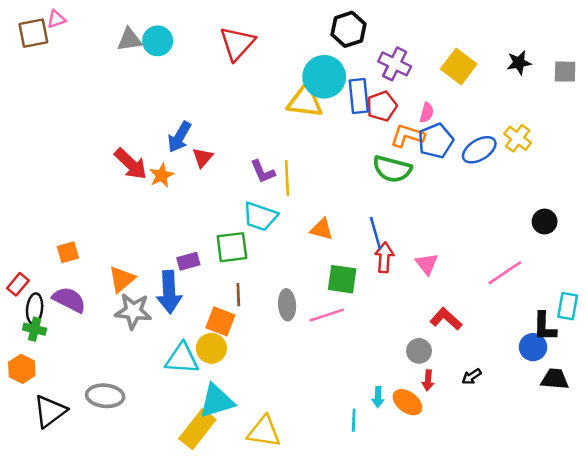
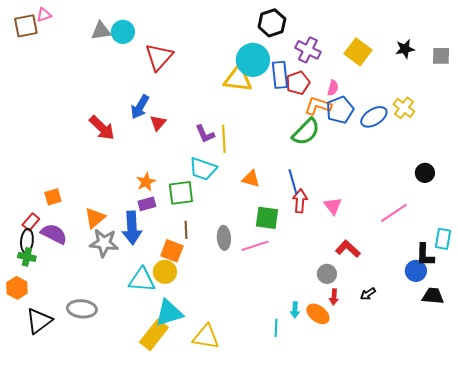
red triangle: (237, 43) -> (159, 57), moved
green semicircle: (392, 169) -> (306, 132), turned -60
orange star: (161, 175) -> (146, 182), moved
red rectangle: (18, 284) -> (31, 222), moved

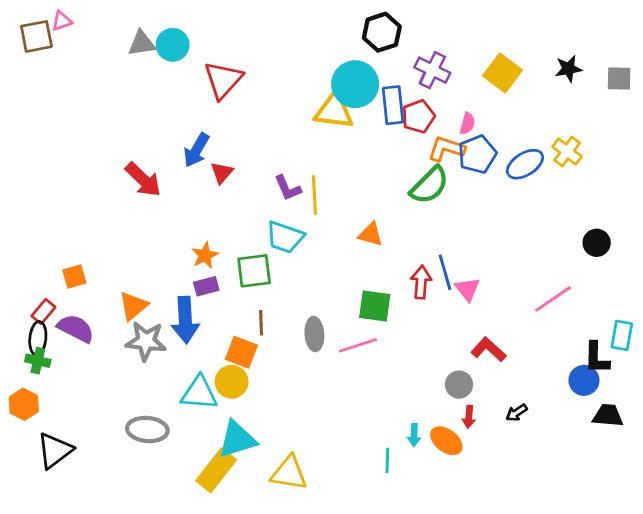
orange triangle: (251, 179) -> (371, 234), moved
blue line: (293, 182) -> (445, 272), moved
gray ellipse: (82, 309) -> (147, 429), moved

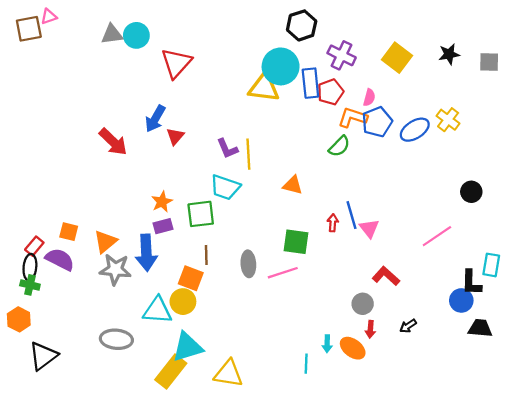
green semicircle: (430, 185) -> (339, 146), size x0.7
orange square: (74, 276) -> (69, 232), moved, turned 30
red arrow: (421, 282) -> (333, 223), size x0.7

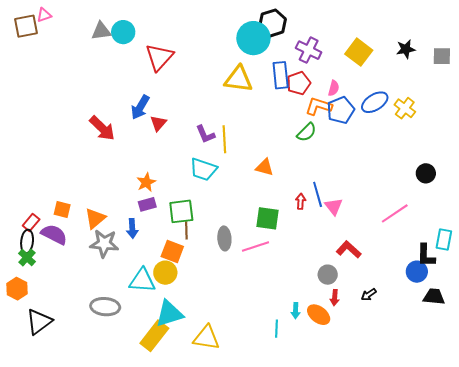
cyan circle: (281, 66) -> (253, 38), moved
blue ellipse: (415, 130) -> (375, 102), moved
green square: (201, 214) -> (181, 211), moved
blue arrow: (146, 253) -> (132, 228), size x0.6
green cross: (30, 285) -> (27, 258), turned 30

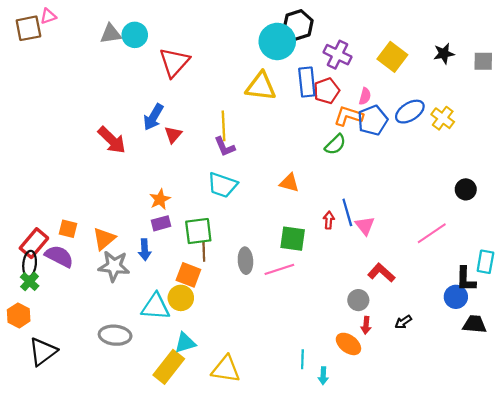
yellow line: (224, 139) -> (224, 126), moved
red rectangle: (31, 222) -> (34, 243), size x1.5
cyan arrow: (296, 311) -> (323, 376), moved
cyan triangle: (169, 314) -> (185, 343), size x0.7

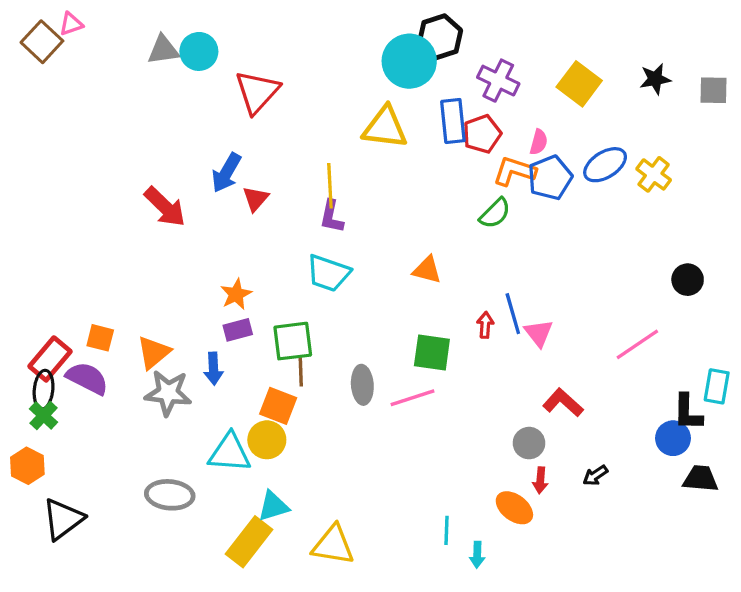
brown square: (28, 28) -> (42, 42), turned -36
purple L-shape: (225, 147) -> (332, 216), turned 35

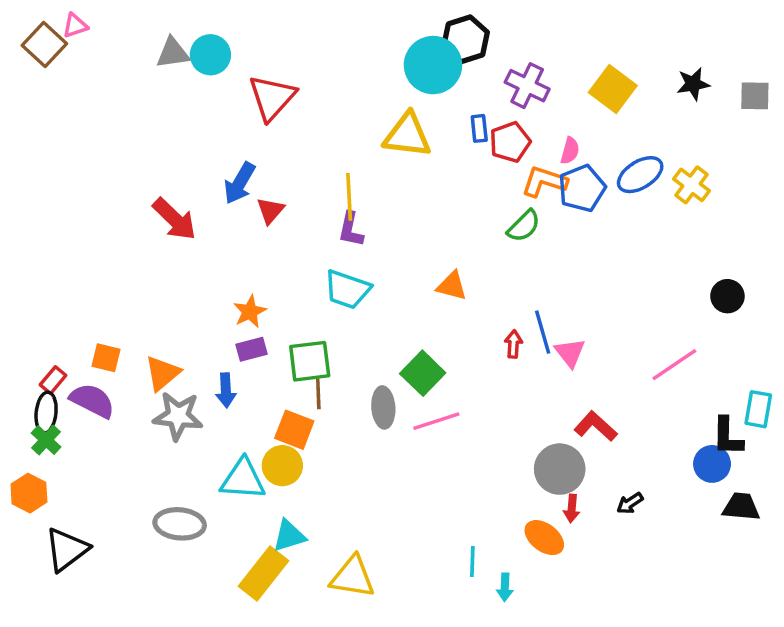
blue rectangle: (453, 121) -> (479, 128), size x0.6
green square: (432, 352) -> (423, 373), moved, turned 36
red rectangle: (50, 359) -> (53, 380), size x0.6
gray circle: (529, 443) -> (560, 469), size x1.5

